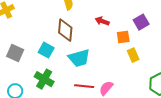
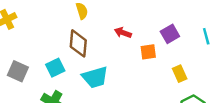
cyan square: (46, 50) -> (55, 68), turned 35
yellow rectangle: (133, 55) -> (180, 74), moved

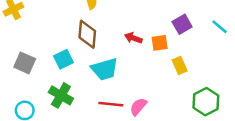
red arrow: (123, 33) -> (133, 38), moved
cyan line: (206, 36) -> (220, 27), turned -35
yellow rectangle: (180, 74) -> (180, 65), moved

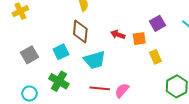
gray square: (25, 63) -> (29, 55), turned 36

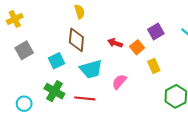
orange square: (139, 39) -> (137, 47), turned -32
gray square: (29, 55) -> (24, 50), moved
red line: (100, 88) -> (85, 98), moved
pink semicircle: (122, 90) -> (119, 82), moved

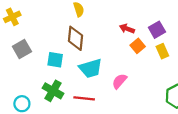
red arrow: (115, 43) -> (127, 29), moved
cyan square: (57, 61) -> (55, 60), turned 35
yellow rectangle: (154, 66) -> (162, 51), moved

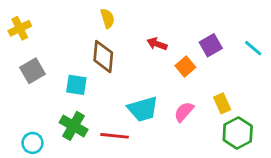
red arrow: (127, 29) -> (157, 44), moved
yellow rectangle: (162, 51) -> (222, 103), moved
cyan trapezoid: (91, 68) -> (143, 109), moved
pink semicircle: (119, 81) -> (184, 112), moved

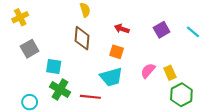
orange square: (185, 67) -> (117, 52), moved, turned -32
cyan square: (76, 85) -> (54, 66), moved
pink semicircle: (184, 112) -> (148, 71), moved

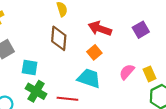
red arrow: (122, 29) -> (100, 29), size x1.5
orange square: (117, 52) -> (94, 52), turned 32
cyan trapezoid: (111, 77) -> (89, 78), turned -145

